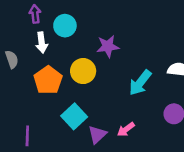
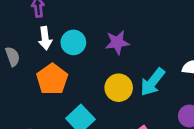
cyan circle: (65, 26) -> (73, 42), moved
yellow circle: (83, 71) -> (119, 88), moved

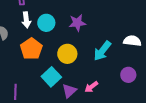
yellow circle: (119, 88) -> (67, 54), moved

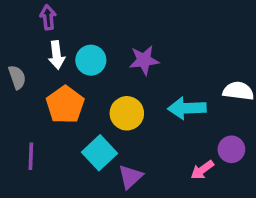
cyan arrow: (102, 51) -> (187, 108), turned 50
pink arrow: (91, 87) -> (202, 170), moved
purple line: (15, 92) -> (31, 156), moved

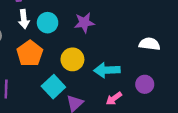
cyan arrow: (187, 108) -> (107, 70), moved
pink arrow: (202, 170) -> (114, 99), moved

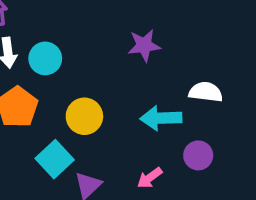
purple star: (84, 23) -> (144, 45), moved
cyan arrow: (107, 70) -> (161, 118), moved

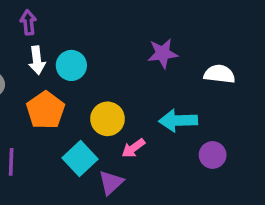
white semicircle: (206, 92) -> (219, 74), moved
pink arrow: (150, 178) -> (133, 148), moved

